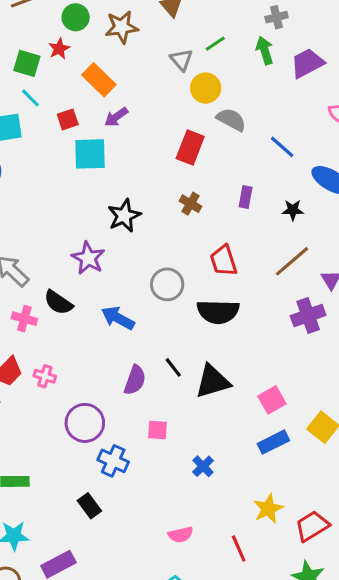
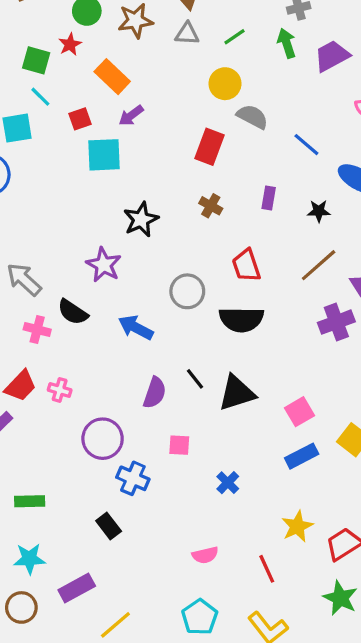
gray triangle: (181, 60) -> (187, 34), moved, turned -45

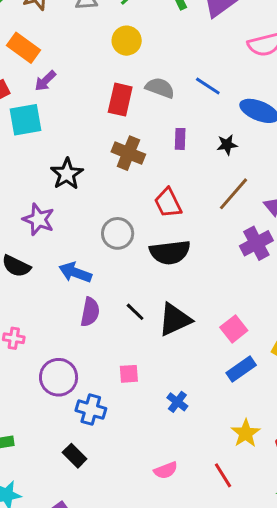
gray semicircle: (252, 117) -> (160, 88), moved
brown cross: (211, 206) -> (128, 153), size x1.5
purple semicircle: (155, 393) -> (90, 312), moved

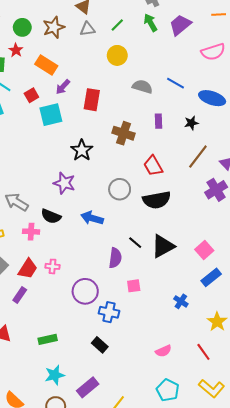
red rectangle: (120, 100) -> (92, 100), moved
purple semicircle: (90, 312) -> (115, 258), moved
blue cross: (177, 402) -> (181, 301), moved

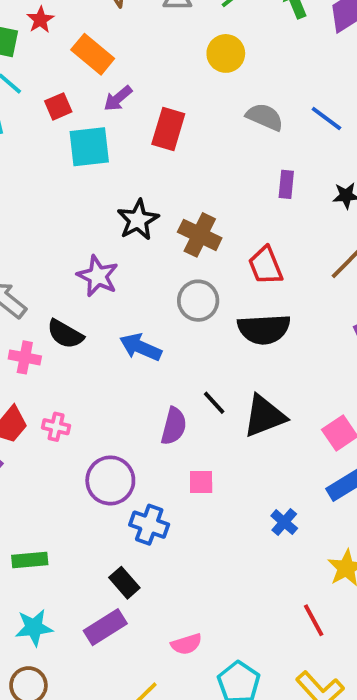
brown cross: (124, 133) -> (200, 235), moved
pink semicircle: (163, 351) -> (186, 644), moved
purple rectangle: (88, 387) -> (105, 627), moved

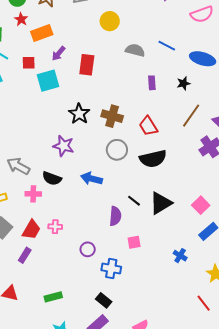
red star: (40, 20) -> (21, 19), moved
orange rectangle: (93, 54) -> (42, 33), turned -50
red square: (58, 106) -> (29, 63), turned 32
purple circle: (110, 480) -> (88, 249), size x0.6

